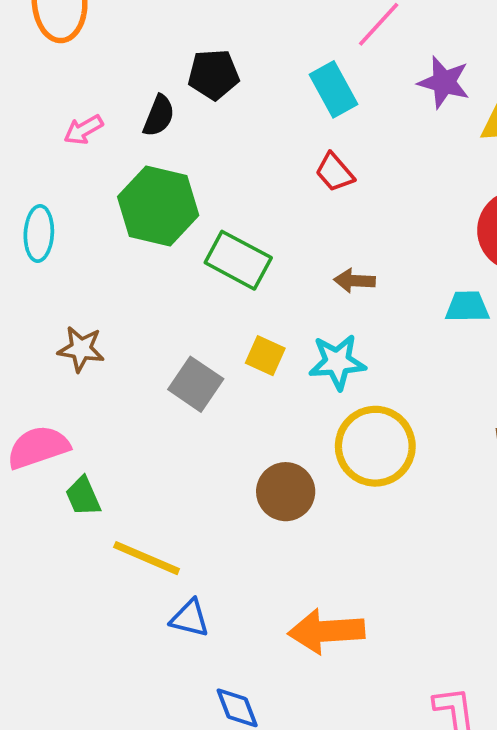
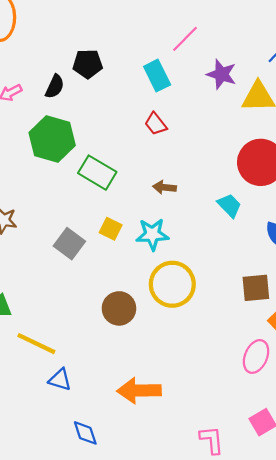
cyan trapezoid: (467, 307) -> (229, 205), turned 44

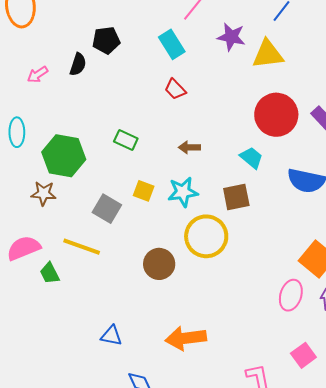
green hexagon: (52, 139) -> (64, 156), moved
green rectangle: (97, 173) -> (126, 140), size x0.7
brown square: (256, 288) -> (236, 197), moved
yellow line: (36, 344) -> (82, 247), moved

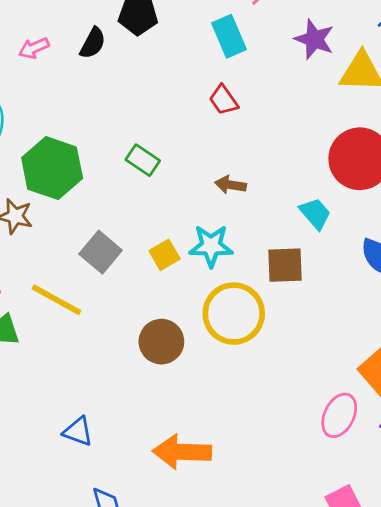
yellow square: (144, 191) -> (165, 255), moved, turned 30

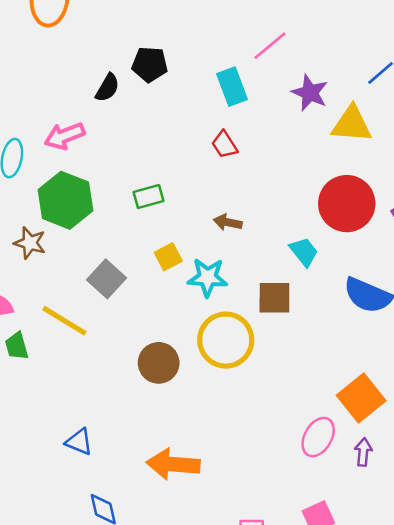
pink arrow: (34, 48) -> (65, 136), moved, size x1.4
green rectangle: (143, 160) -> (148, 197), turned -52
yellow square: (165, 255) -> (168, 257), moved

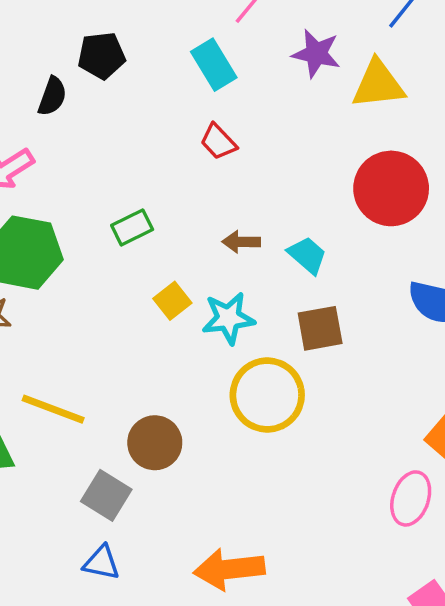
cyan trapezoid: (304, 252) -> (307, 255), moved
gray square: (106, 279) -> (106, 495), moved
brown circle: (159, 363) -> (155, 443), moved

